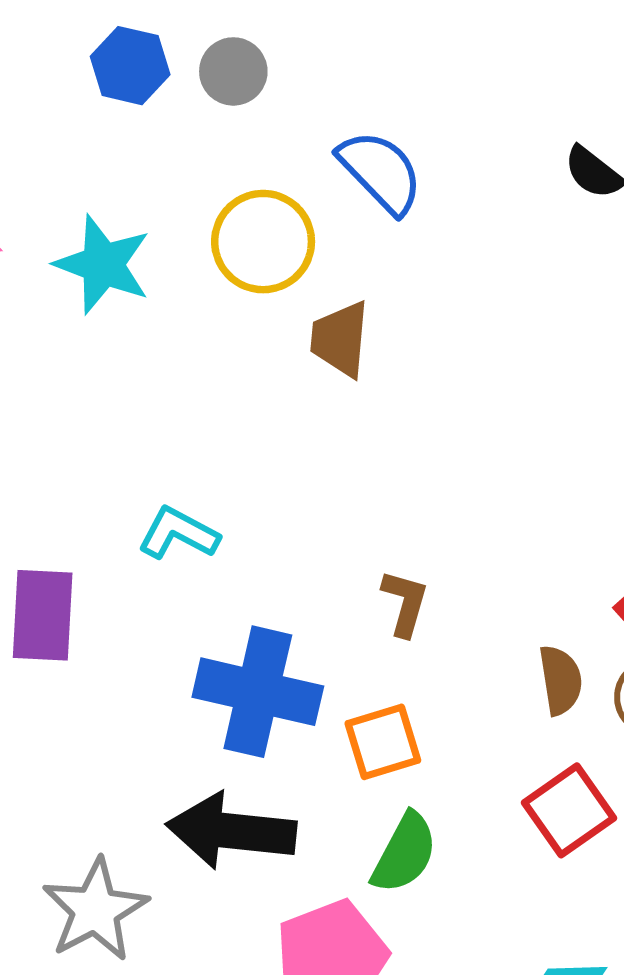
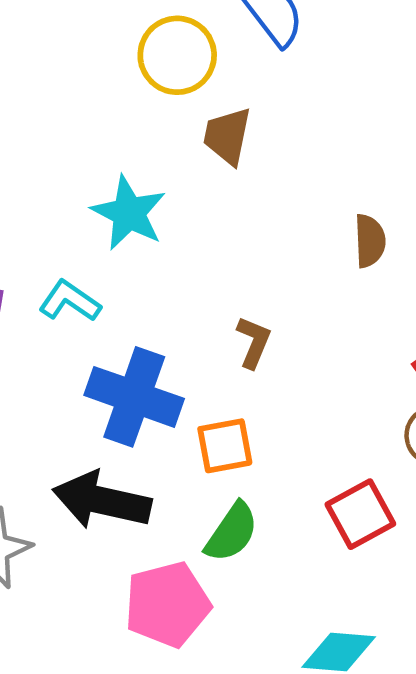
cyan star: (103, 265) -> (129, 213), moved
cyan L-shape: (178, 533) -> (70, 301), moved
brown semicircle: (561, 680) -> (370, 241), moved

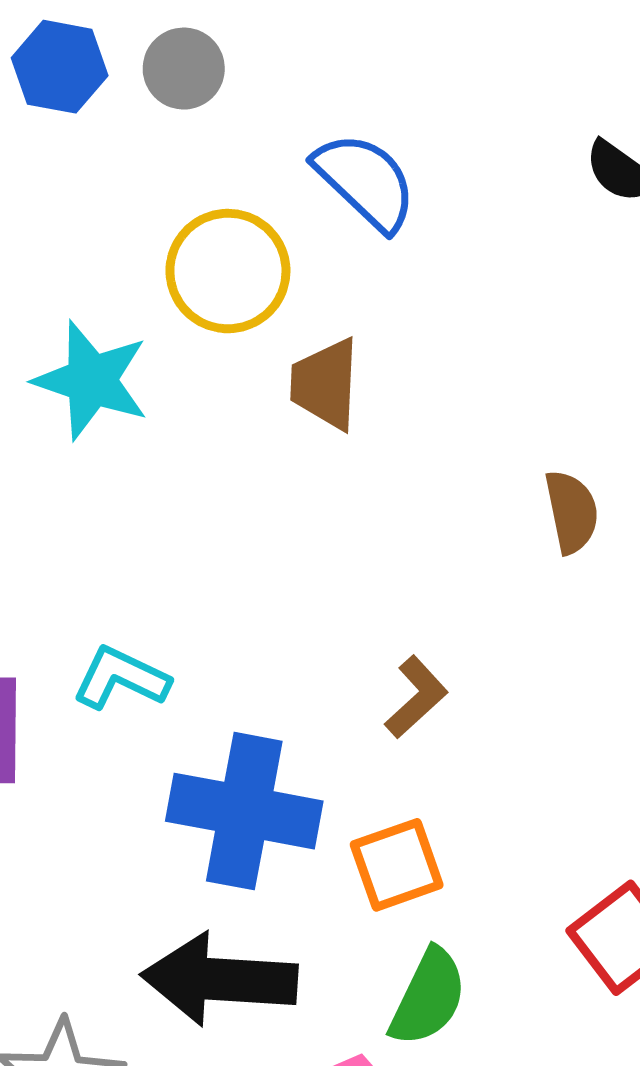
cyan star: (129, 213) -> (91, 380), moved
brown L-shape: (254, 342) -> (416, 697), turned 34

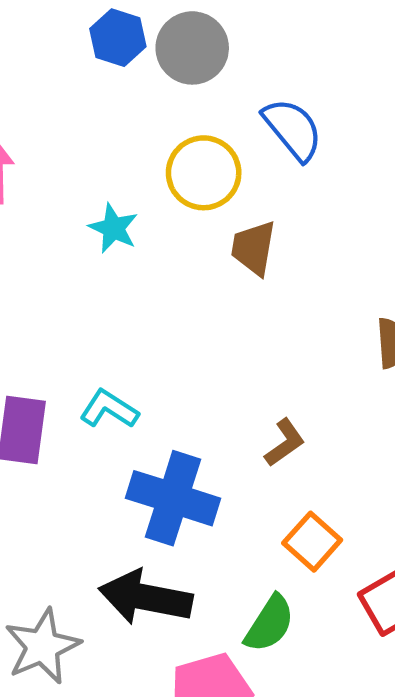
gray circle: (184, 69) -> (192, 48), size x1.5
cyan star: (91, 380) -> (113, 228), size x0.7
orange square: (397, 865) -> (312, 542), moved, turned -36

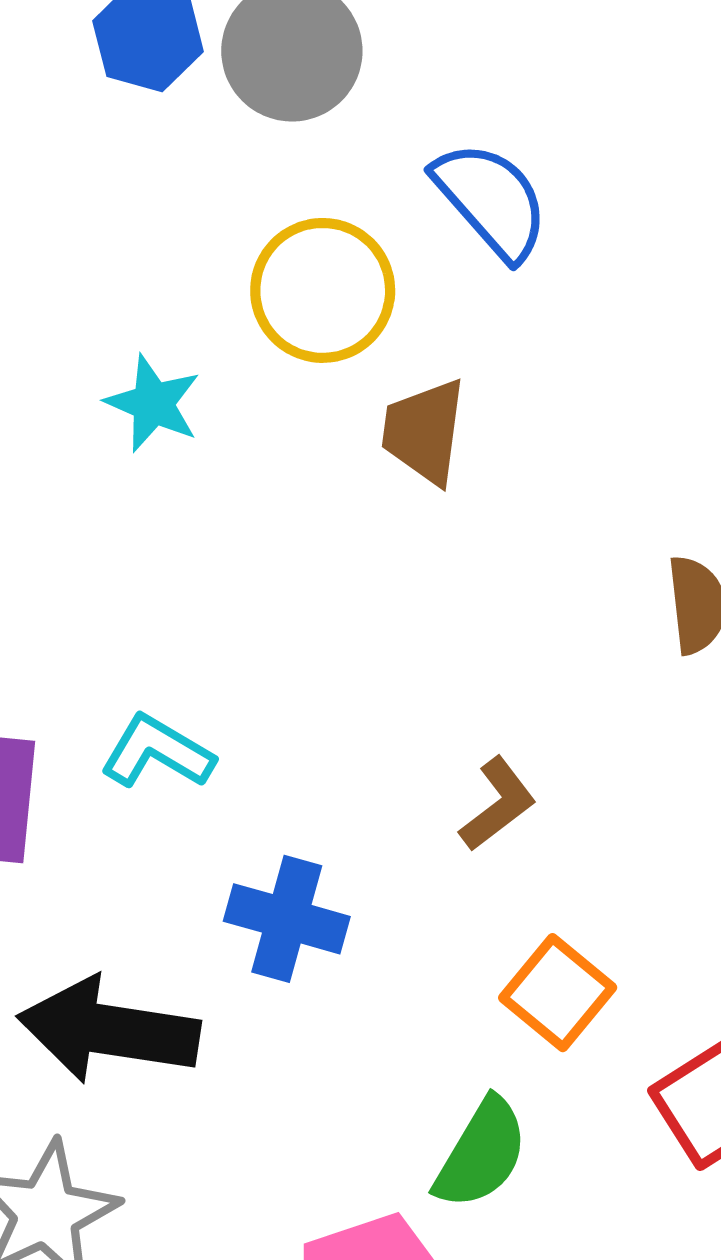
blue cross: (173, 498) -> (287, 919), size x0.7
black arrow: (146, 597) -> (109, 1030), moved

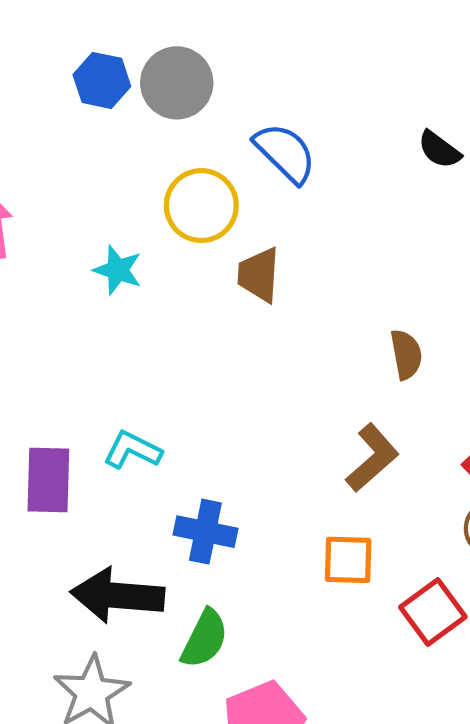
brown L-shape: (498, 804) -> (372, 458), moved, size x1.4
orange square: (558, 993) -> (348, 560), turned -34
green semicircle: (481, 1154) -> (205, 639), moved

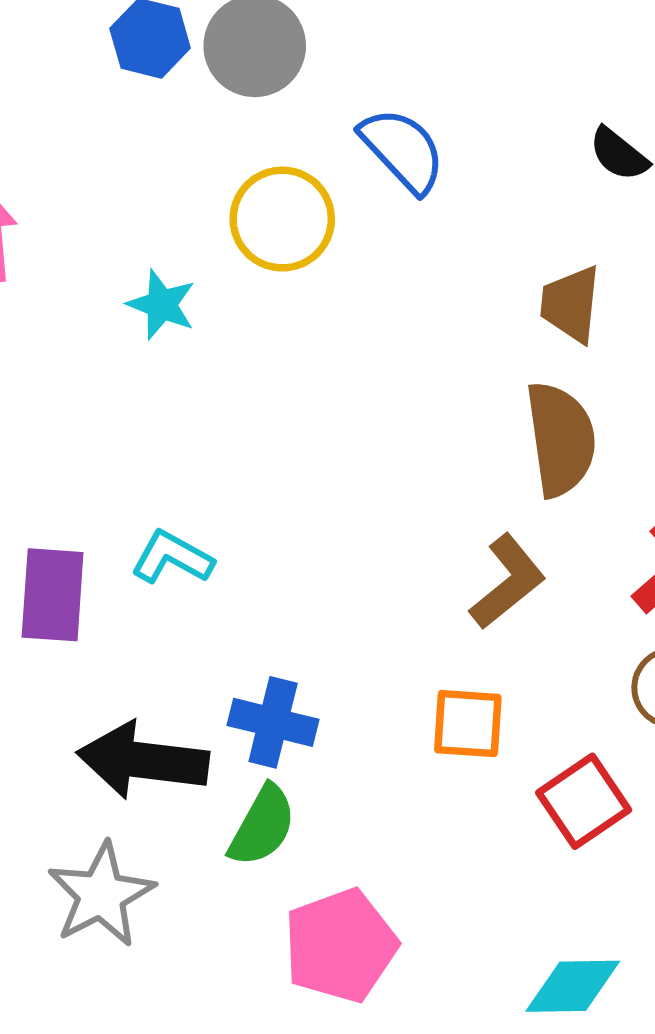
brown trapezoid: (259, 275) -> (571, 304), moved
brown semicircle: (406, 354) -> (561, 439), size x1.6
blue cross: (205, 532) -> (273, 722), moved

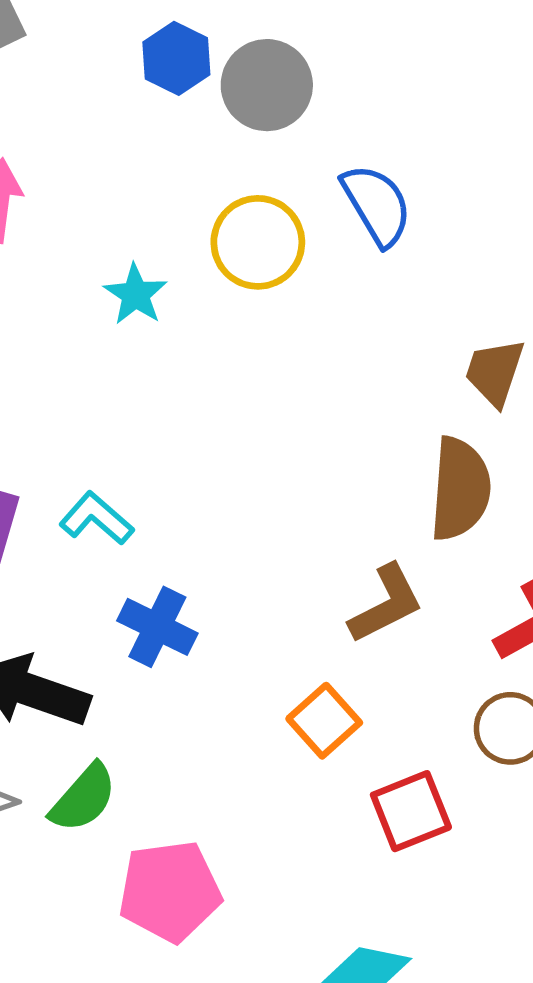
blue cross: (273, 722) -> (157, 627), moved
orange square: (468, 724) -> (324, 721), turned 32
green semicircle: (262, 826) -> (83, 798), moved

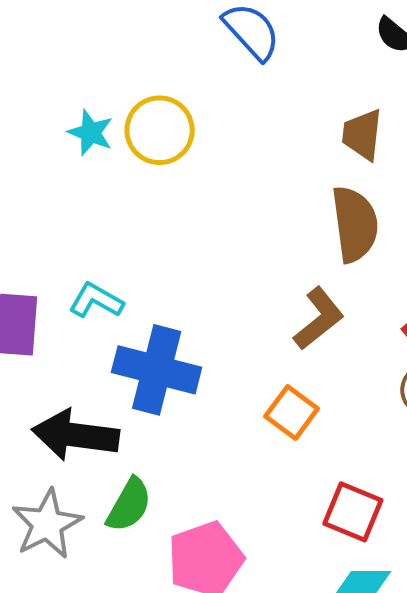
yellow circle: (258, 242) -> (160, 130), moved
blue cross: (157, 627) -> (157, 370), size x1.5
red square: (411, 811) -> (353, 512), moved, turned -34

